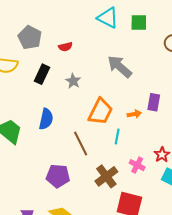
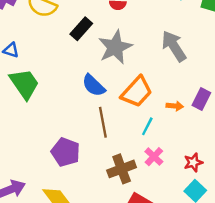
gray star: (73, 81) -> (115, 47), size x1.8
blue semicircle: (46, 119) -> (94, 85), moved, turned 105
pink cross: (137, 165) -> (154, 157), moved

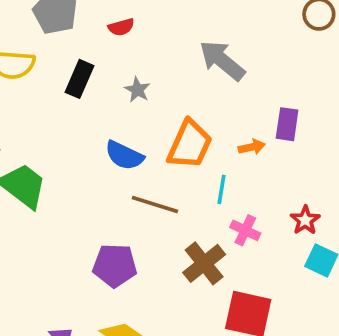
gray star: (115, 47) -> (137, 90), size x0.5
brown line: (103, 122) -> (155, 204), turned -44

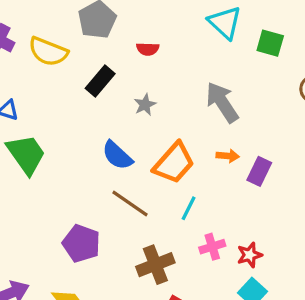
orange arrow: (252, 147) -> (228, 156), moved
pink cross: (245, 230) -> (212, 247), moved, turned 30

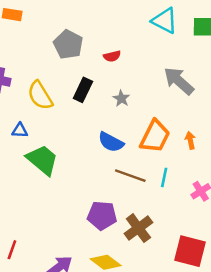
yellow semicircle: (48, 52) -> (40, 95), moved, turned 52
orange arrow: (228, 156) -> (190, 140), moved, turned -91
cyan line: (189, 208) -> (164, 177), moved
brown cross: (155, 265) -> (138, 228), moved

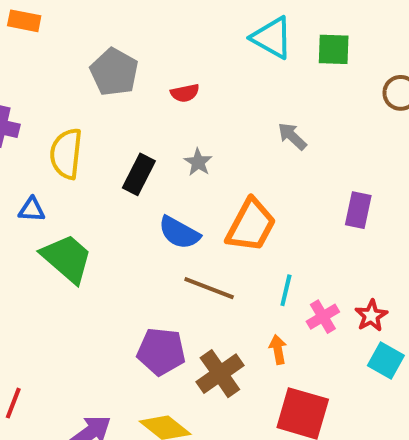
gray arrow: (179, 81) -> (292, 136), size x0.6
black rectangle: (83, 90) -> (139, 174), moved
yellow semicircle: (40, 95) -> (66, 154), turned 36
orange arrow: (190, 140) -> (278, 349), moved
cyan line: (164, 177) -> (286, 290), moved

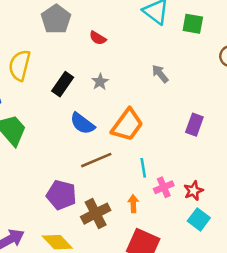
red semicircle: (185, 93) -> (98, 38), turned 35
brown line: (209, 288) -> (96, 160), turned -52
cyan line: (286, 290) -> (143, 168), turned -30

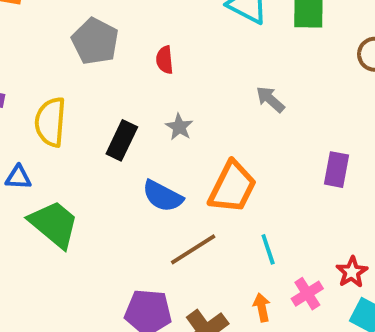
red semicircle: (98, 38) -> (165, 60), turned 63
pink cross: (164, 187) -> (307, 294), moved

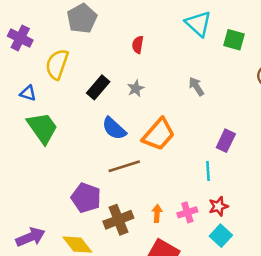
gray pentagon: (95, 41) -> (82, 18), moved
cyan line: (268, 249) -> (208, 171), moved

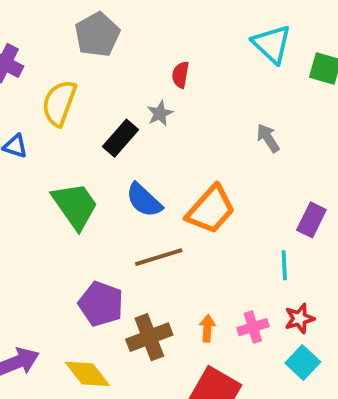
gray star: (136, 88) -> (160, 113), moved
green trapezoid: (42, 128) -> (75, 206), moved

